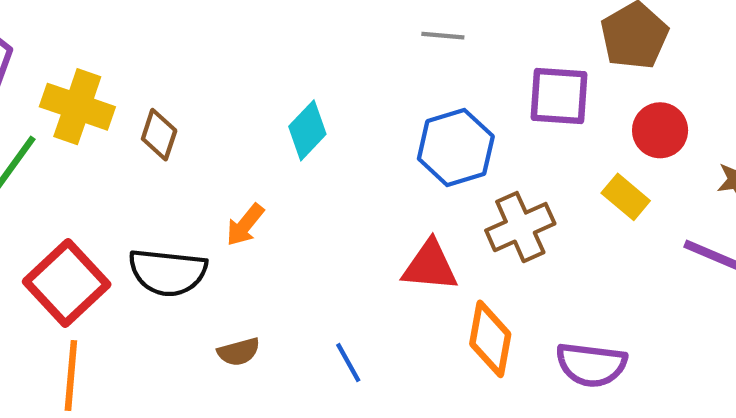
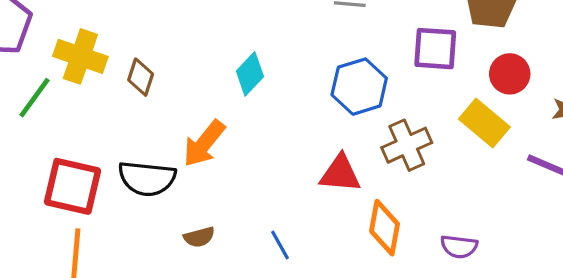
yellow rectangle: (626, 197) -> (484, 123), size x1.4
orange arrow: (245, 225) -> (204, 144), size x1.5
red square: (67, 283) -> (73, 186), turned -34
purple semicircle: (591, 365) -> (459, 247), size x0.7

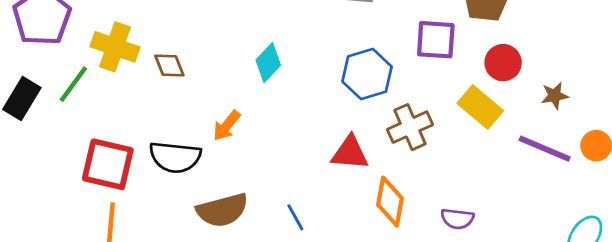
brown diamond: (141, 77) -> (169, 65), turned -40
orange arrow: (204, 144) -> (227, 126), size x0.7
brown semicircle: (199, 237) -> (222, 210), size x1.8

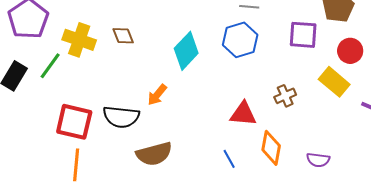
cyan diamond: (268, 63) -> (186, 51), size x1.4
brown diamond: (169, 65) -> (123, 36), moved
blue hexagon: (367, 74) -> (240, 40), moved
brown cross: (410, 127) -> (285, 96), size x0.7
blue line: (295, 217) -> (229, 159), moved

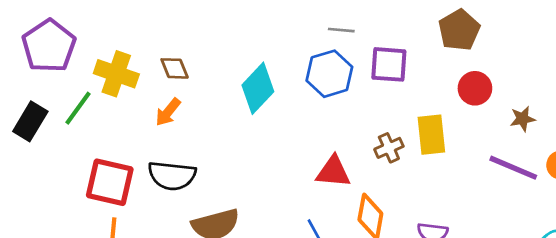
purple square: (303, 35) -> (389, 64), moved
yellow rectangle: (334, 82) -> (431, 135), moved, turned 44
orange arrow: (157, 95) -> (168, 112), moved

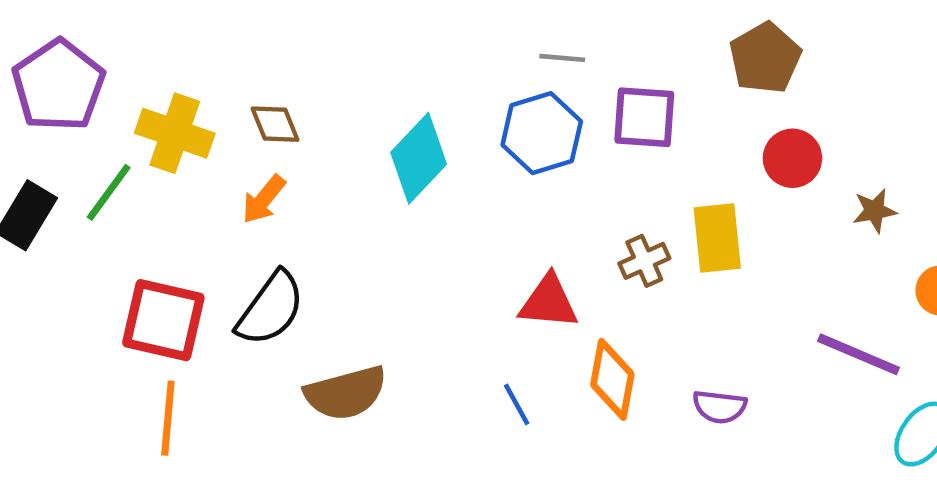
purple line: (513, 168) -> (859, 354), moved
black semicircle: (172, 176) -> (270, 309), turned -60

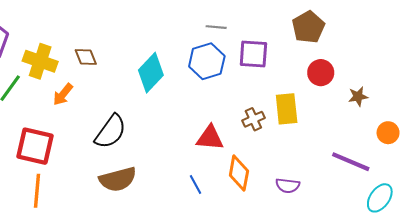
orange arrow: (264, 199) -> (63, 94), moved
black semicircle: (270, 309) -> (111, 132), moved

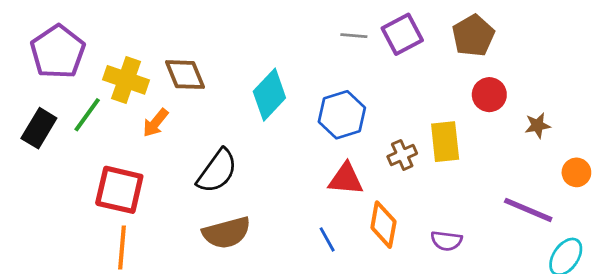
purple square: (253, 54) -> (402, 34), moved, turned -32
brown diamond: (86, 57) -> (185, 75), size x1.4
blue hexagon: (207, 61) -> (342, 115), moved

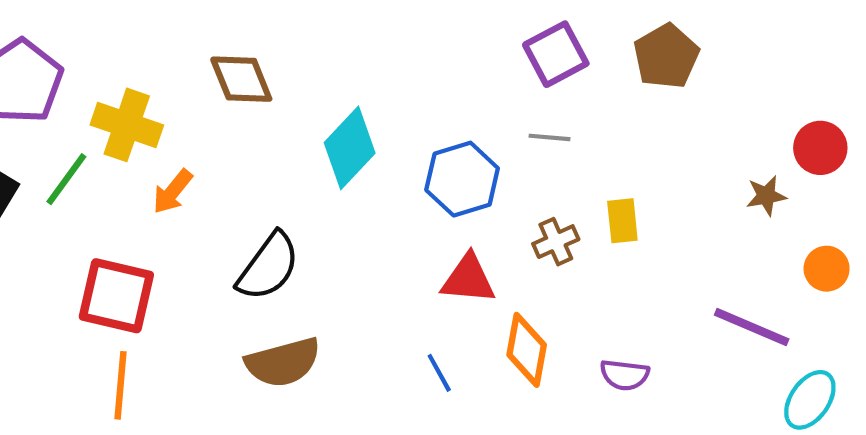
gray line: (354, 36) -> (550, 137), moved
brown diamond: (185, 75) -> (241, 79), moved
red circle: (489, 95) -> (820, 148), moved
yellow rectangle: (445, 142) -> (622, 221), size x0.7

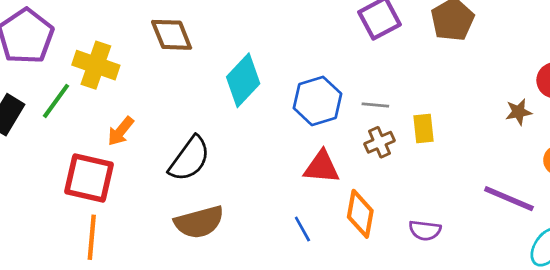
gray line: (550, 137) -> (375, 105), moved
orange arrow: (173, 192) -> (121, 131), moved

